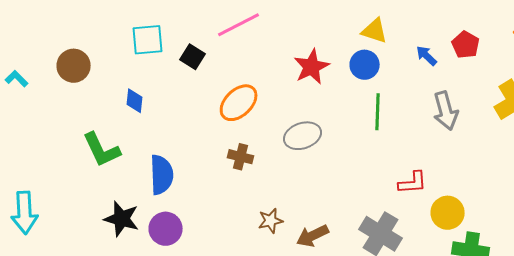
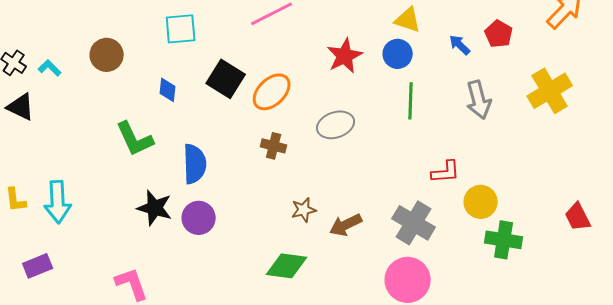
black square: (193, 57) -> (226, 79), moved, size x1.5

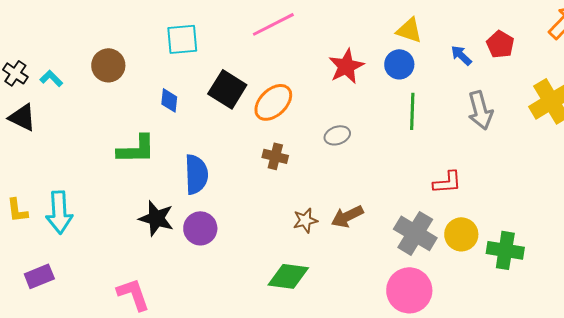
gray ellipse: (336, 125) -> (337, 135), size x0.7
green L-shape: (135, 139) -> (136, 149), turned -66
yellow circle: (481, 202) -> (461, 234), moved
brown arrow: (346, 225) -> (347, 216), moved

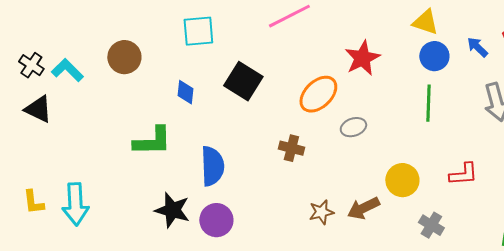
blue circle: (399, 64) -> (434, 56), moved
cyan L-shape: (51, 78) -> (67, 70), size x1.4
orange ellipse: (273, 102) -> (318, 94), moved
gray cross: (415, 233) -> (431, 225), size x0.6
yellow circle: (461, 234) -> (402, 180), moved

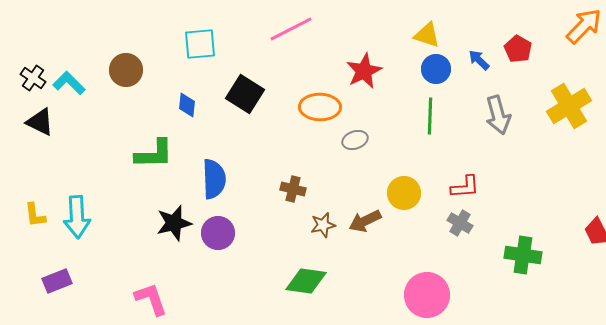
orange ellipse: (318, 94) -> (320, 107), turned 45
brown cross: (291, 148) -> (293, 189), moved
black star: (172, 210) -> (174, 223), turned -30
gray cross: (431, 225) -> (460, 223), moved

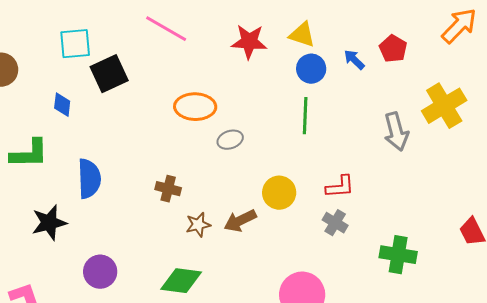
pink line: (291, 29) -> (166, 29), turned 57
red star: (364, 71) -> (249, 42), moved, turned 30
black square: (245, 94) -> (109, 74), moved, turned 33
gray arrow: (498, 115) -> (396, 132), moved
purple circle: (218, 233) -> (100, 272), moved

